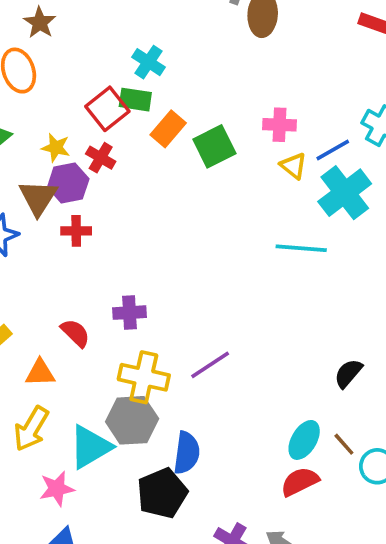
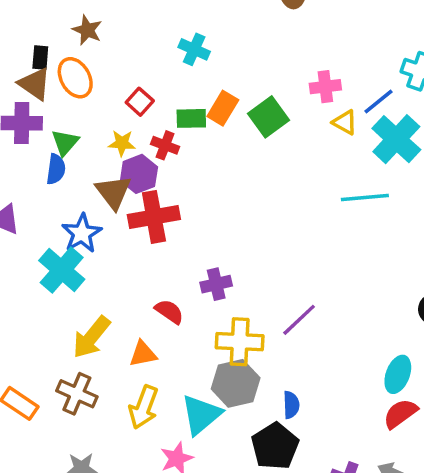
green rectangle: (135, 100) -> (191, 118), moved
red square: (107, 109) -> (140, 102), moved, size x0.7
red cross: (76, 231) -> (154, 217), size x1.8
blue semicircle: (187, 453) -> (291, 405), size x0.7

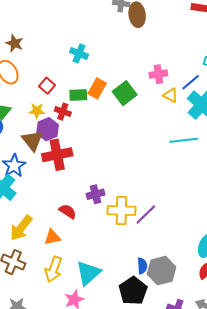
yellow cross: (240, 342) -> (121, 211), moved
gray hexagon: (236, 383) -> (161, 271), moved

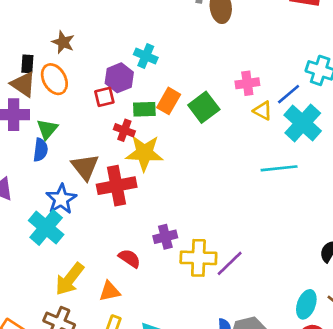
red square: (47, 86) -> (104, 97), turned 35
yellow star: (37, 111) -> (144, 153), moved, size x1.8
purple hexagon: (48, 129) -> (119, 78), moved

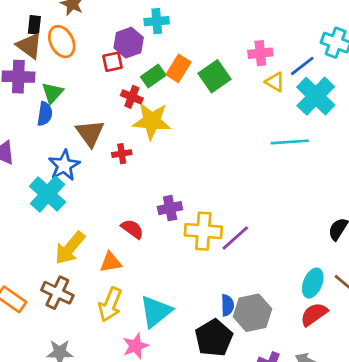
cyan cross: (146, 56) -> (157, 21), turned -30
green rectangle: (144, 109) -> (153, 76), turned -35
red cross: (117, 186) -> (122, 154), size x0.5

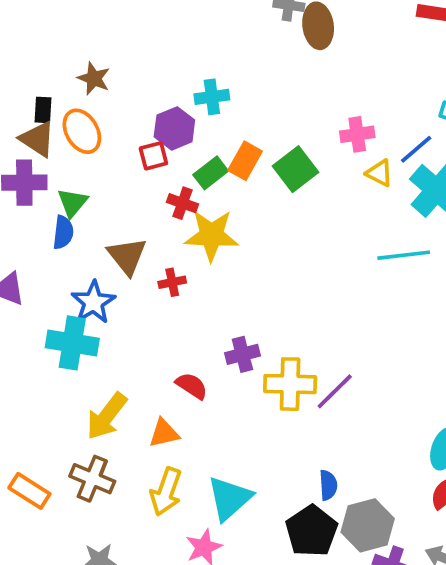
cyan cross: (48, 194) -> (72, 343), turned -30
gray hexagon: (253, 313) -> (368, 525), moved

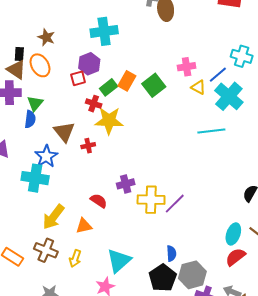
cyan cross: (212, 97) -> (104, 31), moved, size x1.5
yellow arrow: (166, 492) -> (75, 258), moved, size x0.7

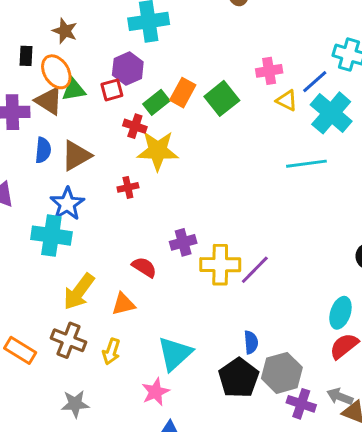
brown triangle: (16, 70) -> (49, 101), moved
green triangle: (35, 103) -> (74, 90), moved, turned 42
brown triangle: (64, 132) -> (76, 156), moved, turned 40

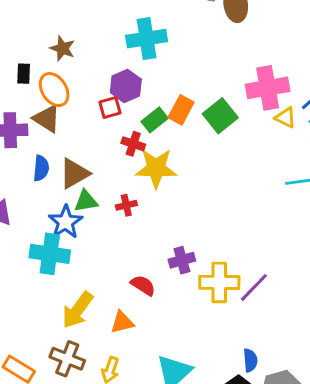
pink cross: (269, 71) -> (268, 88), size x1.6
green triangle: (74, 90) -> (86, 201), moved

